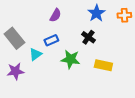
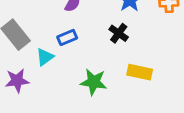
green star: (70, 59) -> (94, 82), moved

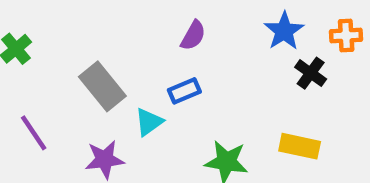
black cross: (119, 33) -> (311, 73), moved

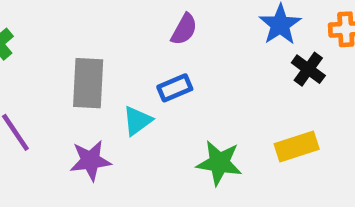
gray rectangle: (102, 86) -> (88, 83), turned 42
yellow rectangle: (300, 146) -> (297, 146), turned -30

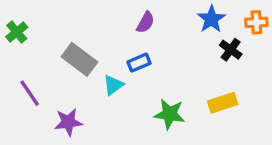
gray rectangle: (88, 83) -> (79, 59), turned -56
purple star: (90, 160) -> (68, 122), moved

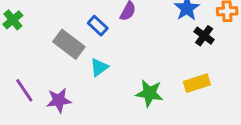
blue rectangle: (139, 63) -> (98, 26), moved, turned 66
purple line: (30, 93) -> (24, 90), moved

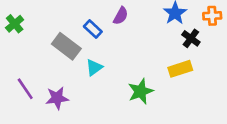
yellow rectangle: (197, 83) -> (180, 69), moved
green star: (149, 93) -> (141, 91), turned -30

